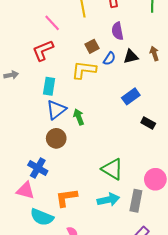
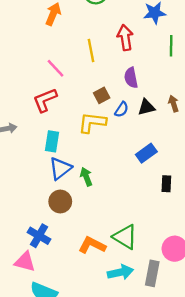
black rectangle: (148, 123) -> (166, 184), turned 64
orange L-shape: (66, 198) -> (92, 245), moved, turned 35

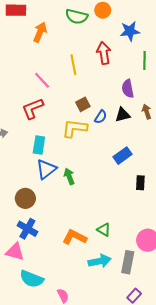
purple semicircle: (131, 78) -> (128, 89), moved
brown circle: (60, 201) -> (25, 198), moved
green triangle: (125, 237) -> (104, 230), size x0.6

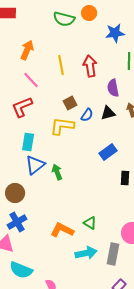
orange arrow: (40, 32) -> (27, 50), moved
red arrow: (104, 53) -> (90, 66), moved
blue cross: (27, 229) -> (17, 222), turned 30

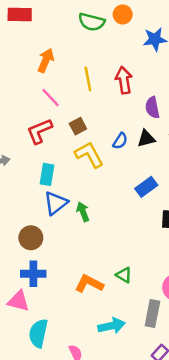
brown square: (70, 103) -> (78, 126), moved
yellow L-shape: (62, 126) -> (89, 155), turned 55
blue cross: (17, 222) -> (33, 274), turned 30
cyan arrow: (86, 253) -> (111, 326), moved
cyan semicircle: (21, 270) -> (38, 333), turned 80

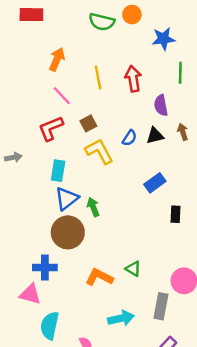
brown circle: (31, 238) -> (68, 232), moved, size x1.4

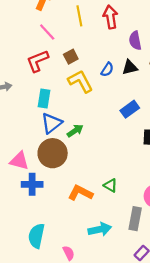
green arrow: (93, 207) -> (75, 131), turned 77
pink triangle: (30, 294) -> (19, 161), moved

